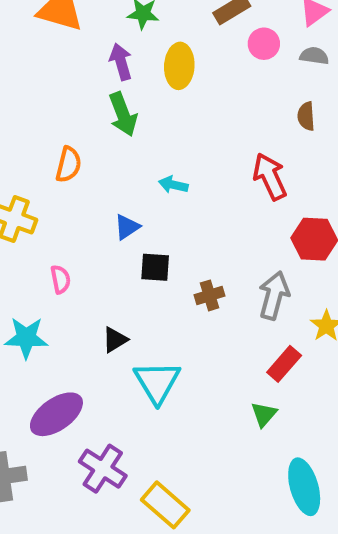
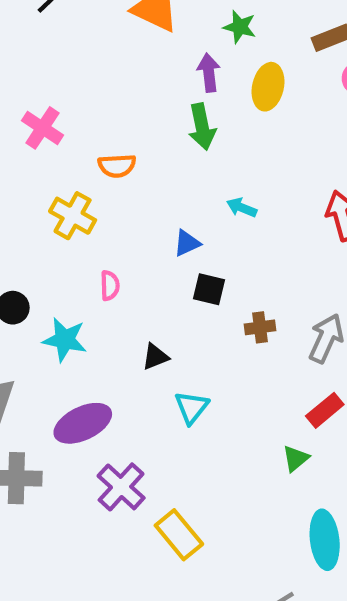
orange semicircle: (69, 165) -> (117, 166), moved, turned 63
cyan triangle: (157, 382) -> (192, 407), size x0.7

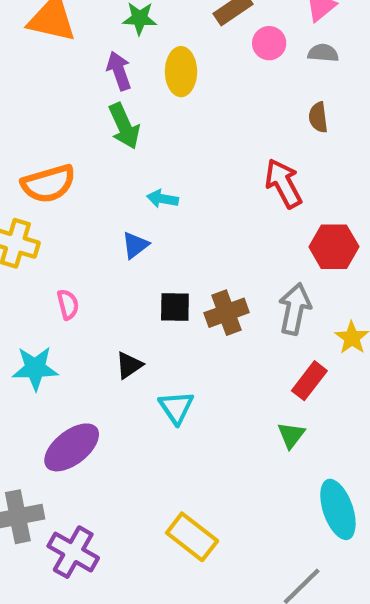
orange semicircle: (117, 166) -> (48, 184), size x1.4
cyan arrow: (242, 208) -> (162, 199), moved
black square: (209, 289) -> (175, 307), moved
brown cross: (260, 327) -> (227, 313), size x1.4
purple cross: (121, 487) -> (73, 552), moved

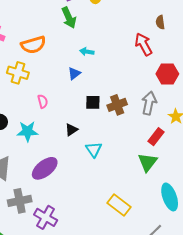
brown semicircle: (318, 117) -> (160, 22), moved
green triangle: (291, 435) -> (148, 162), size x1.5
yellow rectangle: (192, 537) -> (119, 205), moved

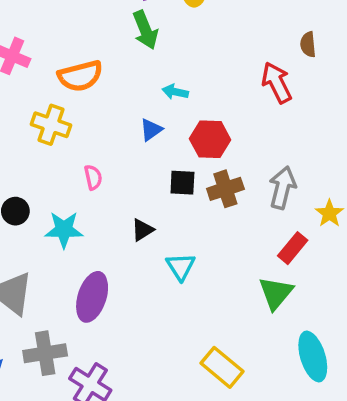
red hexagon: (167, 74) -> (210, 139), moved
purple ellipse: (45, 168) -> (92, 297), turned -36

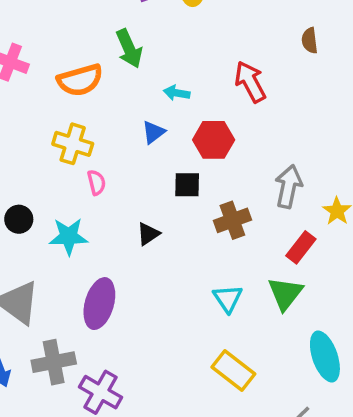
green arrow: (145, 30) -> (129, 48), moved
red arrow: (277, 83) -> (250, 82), moved
yellow cross: (51, 125) -> (73, 144), moved
brown cross: (225, 189) -> (232, 220), moved
cyan triangle: (181, 267) -> (228, 298), moved

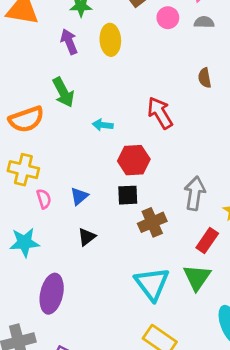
blue triangle: (153, 132) -> (79, 196), moved
black square: (187, 185) -> (128, 195), moved
cyan triangle: (228, 298) -> (152, 284), size x1.5

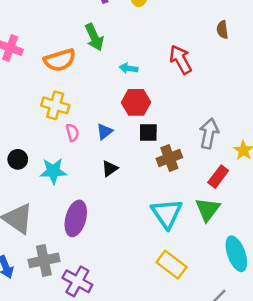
red hexagon: (134, 160) -> (136, 102), moved

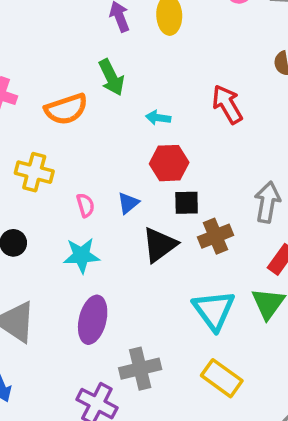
yellow cross: (55, 105) -> (34, 172), moved
black triangle: (110, 169) -> (160, 245), moved, size x1.6
cyan star: (53, 171) -> (81, 255), moved
gray cross: (44, 260) -> (140, 369), moved

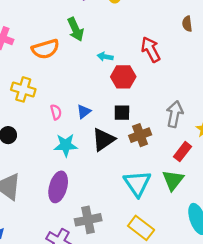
red hexagon: (169, 163) -> (123, 77), moved
cyan star: (81, 255) -> (66, 145), moved

